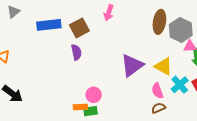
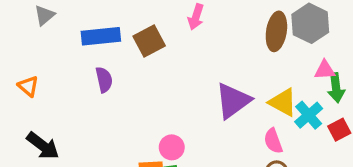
gray hexagon: (181, 30) -> (310, 23), moved
purple semicircle: (76, 52) -> (104, 80), moved
cyan cross: (180, 85) -> (309, 115), moved

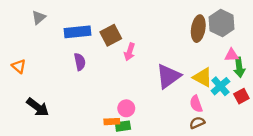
pink arrow: (196, 17) -> (130, 52), moved
orange triangle: (28, 86) -> (19, 66), moved

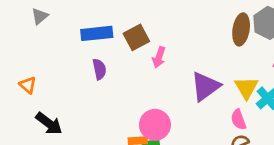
gray triangle: (39, 17) -> (40, 16), moved
orange triangle: (19, 66) -> (28, 85), moved
yellow triangle: (203, 77) -> (246, 88), turned 30
pink circle: (126, 108) -> (155, 125), size x1.5

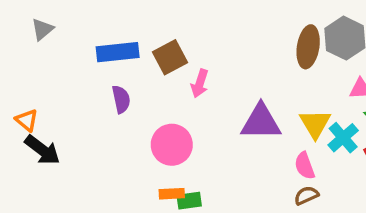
purple triangle: (205, 86) -> (261, 122), turned 36
black arrow: (49, 123) -> (42, 150), moved
pink circle: (155, 125) -> (172, 145), moved

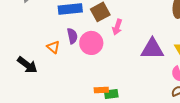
orange triangle: (27, 120) -> (53, 47), moved
pink circle: (172, 145) -> (91, 43), moved

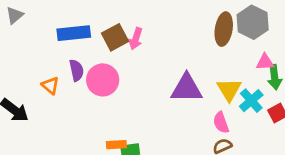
pink arrow: (117, 27) -> (136, 39), moved

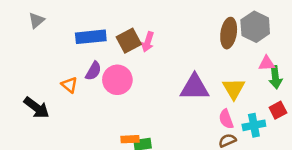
purple semicircle: (77, 70) -> (93, 71), turned 42
cyan cross: (251, 101) -> (254, 125), moved, turned 30

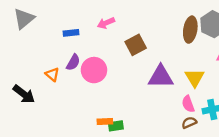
gray triangle: (36, 20) -> (24, 19), size x1.5
blue rectangle: (91, 37) -> (71, 33), size x0.6
brown square: (129, 41) -> (136, 45), moved
pink arrow: (148, 42) -> (106, 23), moved, turned 49

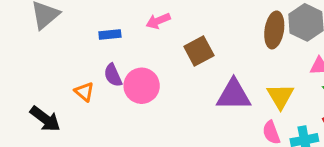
purple semicircle: (73, 62) -> (113, 75), turned 126

